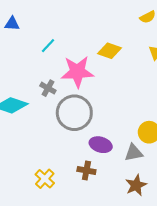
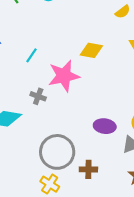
gray circle: (74, 113) -> (57, 152), moved
purple ellipse: (101, 145) -> (105, 126), moved

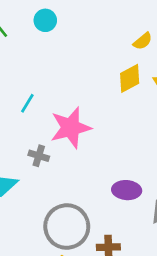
yellow diamond: (91, 50) -> (130, 78), moved, turned -35

